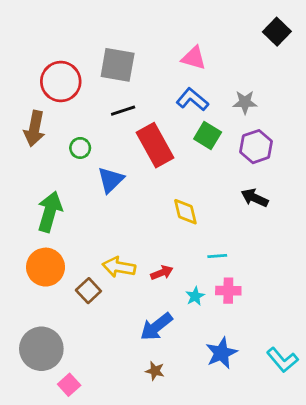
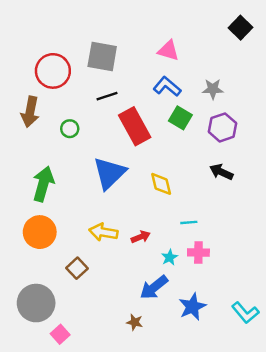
blue triangle: (111, 180) -> (109, 173), moved, size x1.4
brown square: (88, 291) -> (77, 268), moved
blue arrow: (156, 327) -> (154, 287), moved

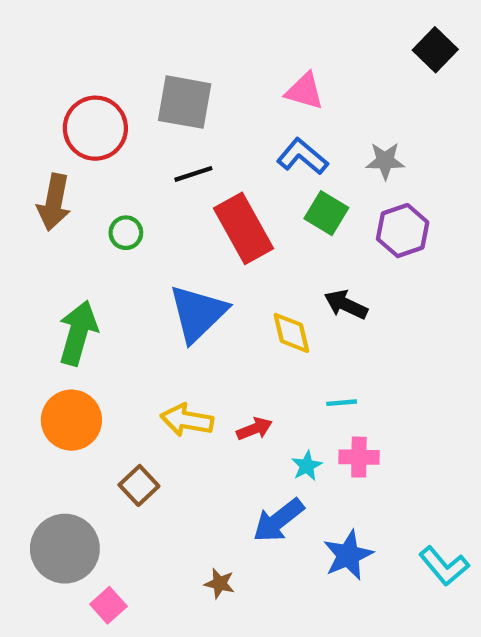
black arrow: (221, 172) -> (346, 305), moved
brown star: (135, 322) -> (220, 583), moved

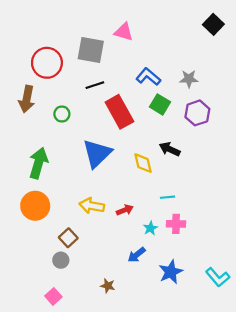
pink triangle: (305, 91) -> (124, 32), moved
blue arrow: (278, 520) -> (137, 255), size x0.7
gray circle: (65, 549) -> (61, 260), moved, size x0.5

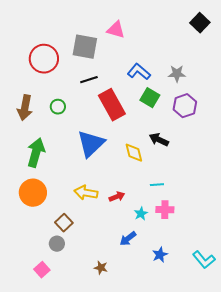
brown arrow: (27, 99) -> (25, 108), moved
blue star: (171, 272) -> (160, 255), size x0.7
pink square: (53, 296) -> (42, 270), moved

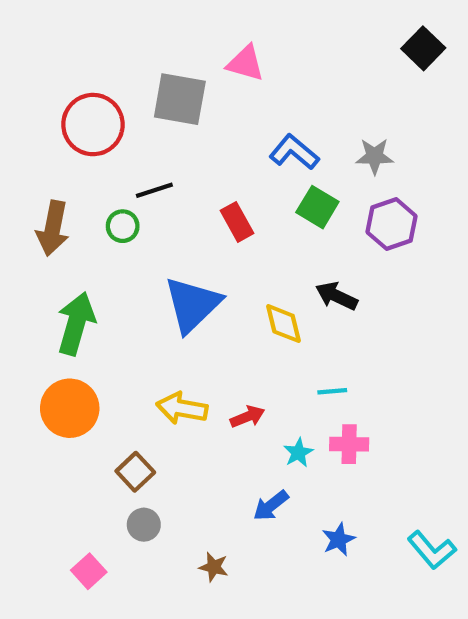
black line: (89, 80) -> (154, 190), moved
red rectangle: (112, 105) -> (237, 222), size x0.6
gray circle: (57, 244) -> (144, 525), moved

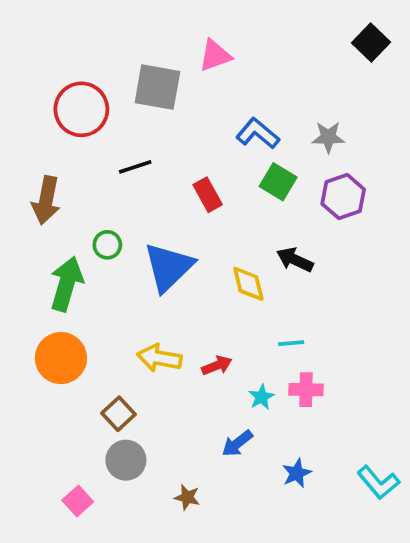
pink triangle: (245, 63) -> (215, 55), turned -36
green circle: (123, 226) -> (107, 245), moved
gray circle: (144, 525) -> (126, 460), size x1.4

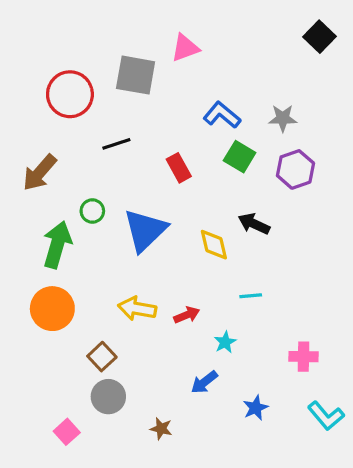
brown arrow: (46, 200) -> (40, 173), turned 30
pink cross: (306, 390) -> (304, 357), moved

